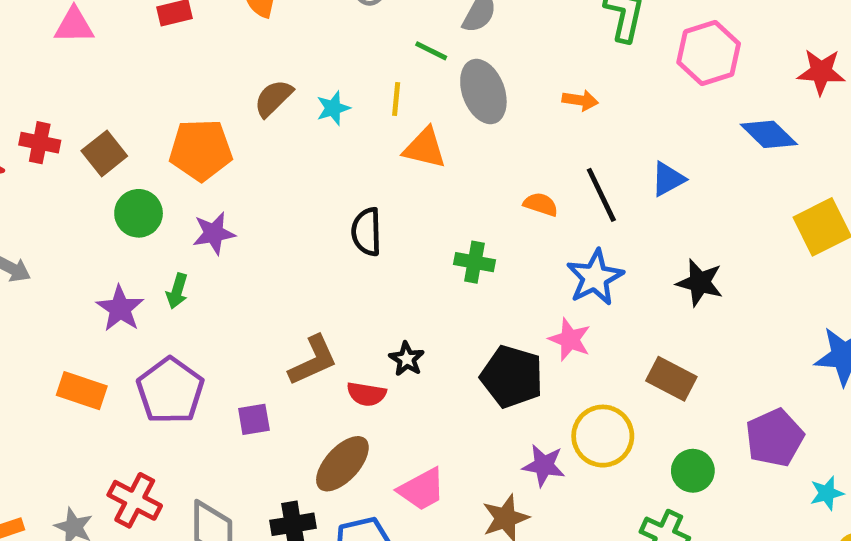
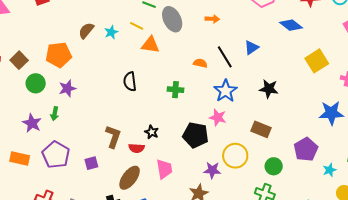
yellow line: (396, 99) -> (137, 26), turned -64
brown L-shape: (313, 360) -> (113, 137), turned -40
pink trapezoid: (422, 489) -> (164, 169), moved, turned -65

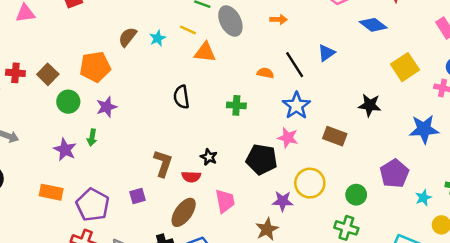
black star: (269, 89) -> (370, 105), moved
brown rectangle: (261, 129) -> (335, 136), moved
purple pentagon: (56, 155) -> (93, 205), moved

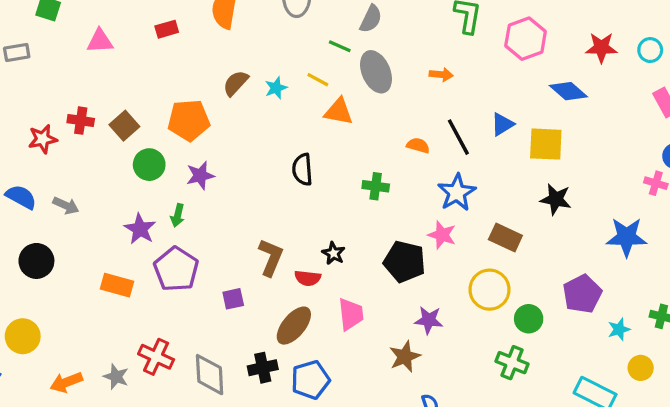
yellow square: (405, 67) -> (546, 144), moved, turned 32
yellow circle: (310, 183) -> (489, 290), moved
purple pentagon: (93, 205) -> (176, 269), moved

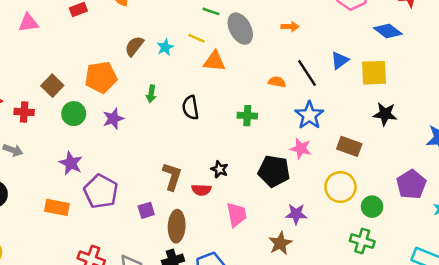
red cross: (81, 121) -> (24, 112), moved
green arrow: (178, 215) -> (151, 94), moved
brown ellipse: (294, 326) -> (177, 226), moved, turned -32

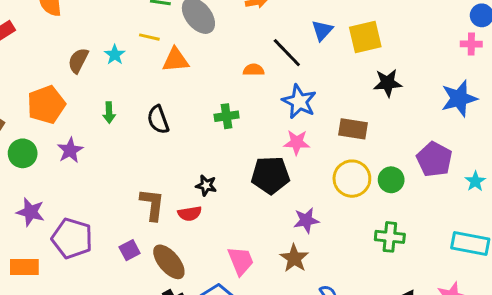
green circle: (372, 207) -> (391, 180), moved
pink trapezoid: (237, 215) -> (241, 261), moved
brown ellipse: (177, 226) -> (169, 262), turned -32

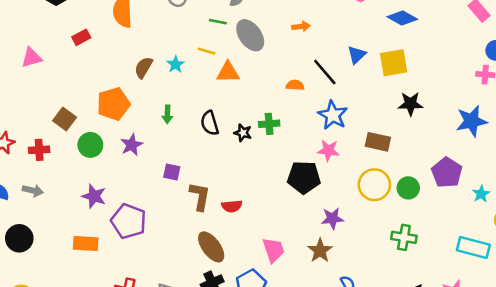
black star: (206, 185) -> (243, 133), moved
purple square: (130, 250) -> (172, 172), moved, turned 36

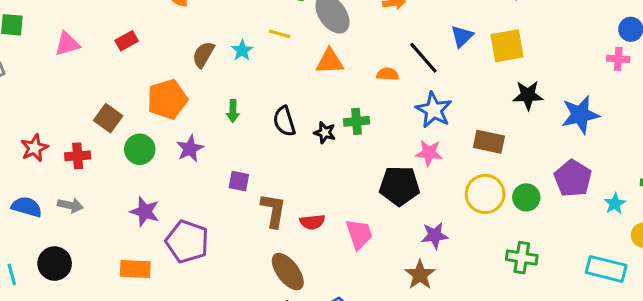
red rectangle: (81, 37) -> (127, 41), moved
orange triangle: (228, 72) -> (330, 61), moved
blue star: (472, 121) -> (580, 115), moved
pink trapezoid: (273, 250) -> (359, 234), moved

